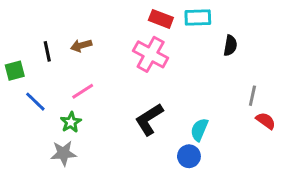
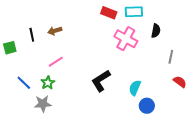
pink cross: (151, 54) -> (126, 39), moved
gray line: (252, 96) -> (171, 57), moved
blue line: (35, 102) -> (24, 83), moved
blue circle: (189, 156) -> (147, 106), moved

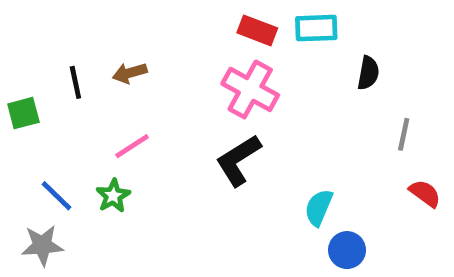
pink cross: (126, 39) -> (250, 89), moved
black L-shape: (101, 81) -> (238, 160), moved
gray star: (43, 104) -> (42, 245), moved

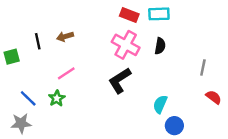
black semicircle: (368, 73) -> (160, 46), moved

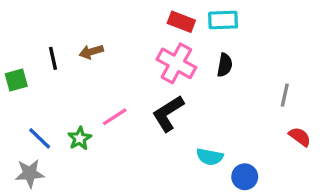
pink line: (66, 73) -> (115, 117), moved
cyan semicircle: (160, 104) -> (210, 157), moved, turned -102

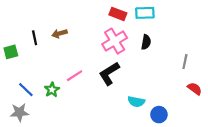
pink cross: (176, 63) -> (115, 41), turned 30

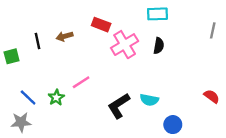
red rectangle: (118, 14) -> (101, 25), moved
gray line: (185, 62) -> (213, 30), moved
black L-shape: (109, 73) -> (119, 106), moved
cyan semicircle: (136, 102) -> (149, 100), moved

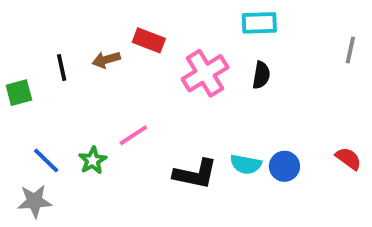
red rectangle: (101, 25) -> (149, 40), moved
black L-shape: (119, 106) -> (195, 174), turned -136
blue circle: (173, 125) -> (284, 166), moved

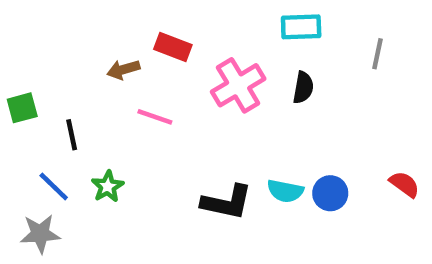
gray line: (350, 50) -> (377, 54), moved
black line: (62, 67) -> (72, 135), moved
pink line: (133, 135) -> (155, 117), moved, turned 52

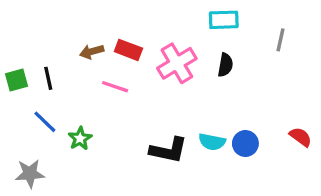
red rectangle: (173, 47) -> (128, 50), moved
black line: (72, 135) -> (48, 78), moved
blue line: (54, 186) -> (45, 122), moved

